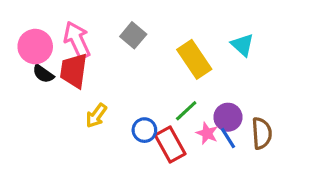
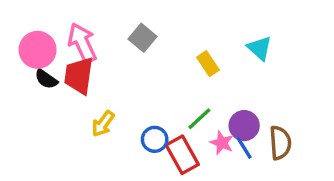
yellow rectangle: (194, 59) -> (208, 64), size x0.6

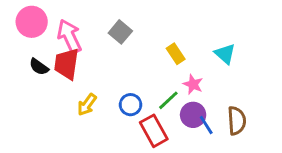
cyan triangle: (260, 48) -> (225, 54), moved
pink circle: (38, 50) -> (32, 22), moved
purple circle: (244, 126) -> (193, 115), moved
blue circle: (155, 139) -> (131, 105), moved
pink star: (222, 143) -> (193, 84), moved

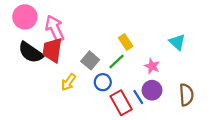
gray square: (120, 32) -> (90, 60), moved
yellow rectangle: (176, 54) -> (126, 42), moved
black semicircle: (39, 67) -> (31, 52), size x1.6
green line: (168, 100) -> (116, 62), moved
blue line: (206, 125) -> (138, 97), moved

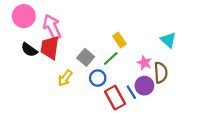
black semicircle: (31, 52) -> (29, 50), size x0.7
brown semicircle: (186, 95) -> (161, 73), moved

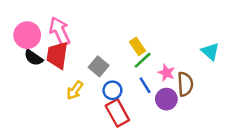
pink circle: (24, 16) -> (27, 35), moved
cyan triangle: (168, 40) -> (210, 51), moved
green line: (111, 58) -> (143, 60), moved
blue line: (131, 92) -> (145, 85), moved
red rectangle: (115, 98) -> (117, 113), moved

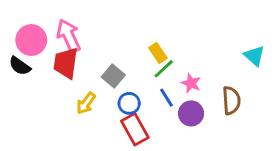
cyan triangle: (210, 51) -> (254, 56), moved
black semicircle: (33, 58) -> (20, 66), moved
brown semicircle: (185, 84) -> (231, 100), moved

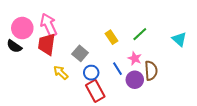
green line: (164, 69) -> (140, 34), moved
brown semicircle: (231, 100) -> (151, 71), moved
yellow arrow: (86, 103) -> (61, 73), turned 98

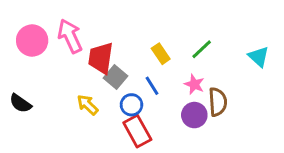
red trapezoid: (47, 44) -> (101, 58), moved
black semicircle: (14, 46) -> (20, 103), moved
blue line: (118, 69) -> (152, 86), moved

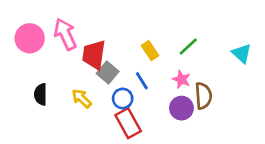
black semicircle: (20, 103) -> (41, 94), moved, turned 55

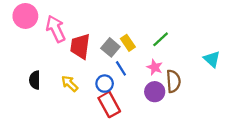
pink circle: (30, 38) -> (25, 16), moved
cyan triangle: (242, 53) -> (212, 59), moved
gray square: (108, 72) -> (110, 47), moved

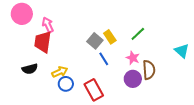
pink arrow: (56, 29) -> (48, 25), size x0.7
red trapezoid: (80, 46) -> (43, 42), moved
black semicircle: (35, 80) -> (30, 69), turned -105
yellow arrow: (70, 84) -> (60, 72), turned 112
blue circle: (105, 84) -> (66, 84), moved

